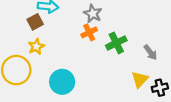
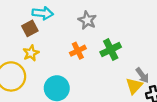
orange cross: (89, 32) -> (78, 51), moved
gray arrow: (150, 52) -> (142, 75), moved

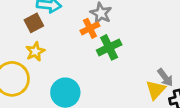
green cross: (111, 50) -> (109, 47), moved
orange cross: (78, 51) -> (90, 28), moved

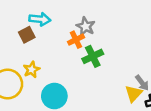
yellow star: (35, 52) -> (32, 70), moved

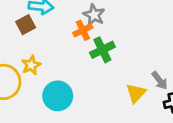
yellow triangle: (134, 94) -> (136, 93), moved

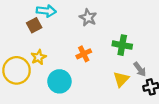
orange cross: (83, 30) -> (84, 54), moved
green cross: (102, 50) -> (122, 45), moved, turned 36

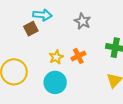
yellow star: (39, 57) -> (56, 57), moved

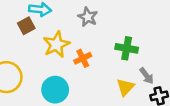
yellow star: (56, 57) -> (56, 45), moved, size x1.5

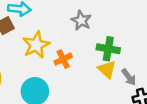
gray star: (88, 17) -> (81, 20), moved
yellow triangle: (125, 87) -> (107, 69), moved, turned -30

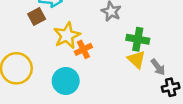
orange cross: (63, 59) -> (83, 49), moved

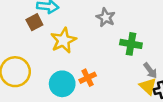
orange cross: (83, 49) -> (88, 78), moved
yellow triangle: (136, 59) -> (148, 86), moved

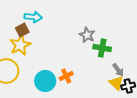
gray star: (106, 17) -> (87, 35), moved
yellow star: (63, 40) -> (20, 45), moved

